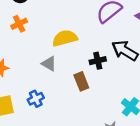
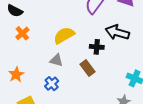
black cross: (98, 61) -> (97, 47), turned 32
blue cross: (36, 99) -> (52, 84), moved

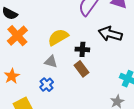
orange cross: (22, 33) -> (17, 36), size x1.5
black cross: (97, 47) -> (82, 49), moved

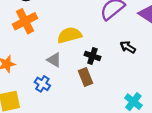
black arrow: (110, 34) -> (128, 47), size x0.6
blue cross: (47, 85) -> (42, 84), turned -32

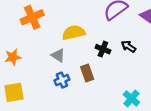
black cross: (92, 56) -> (103, 49), moved
blue cross: (42, 84) -> (62, 80), moved, turned 32

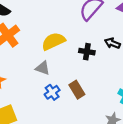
brown rectangle: (87, 73) -> (77, 90), moved

